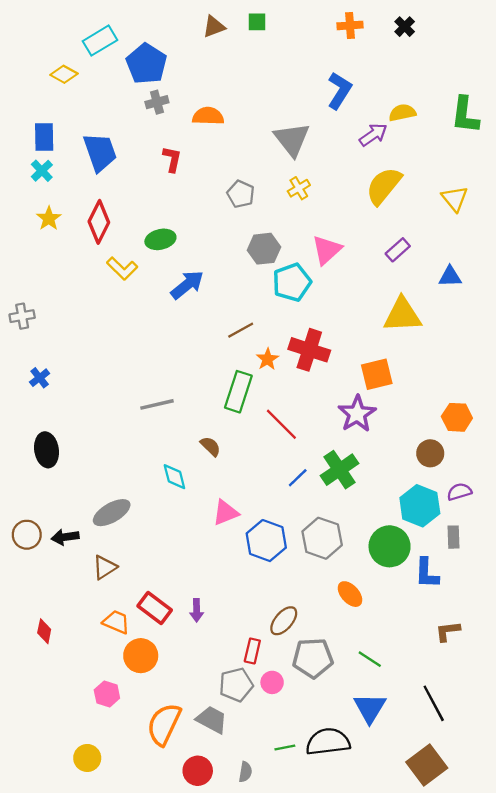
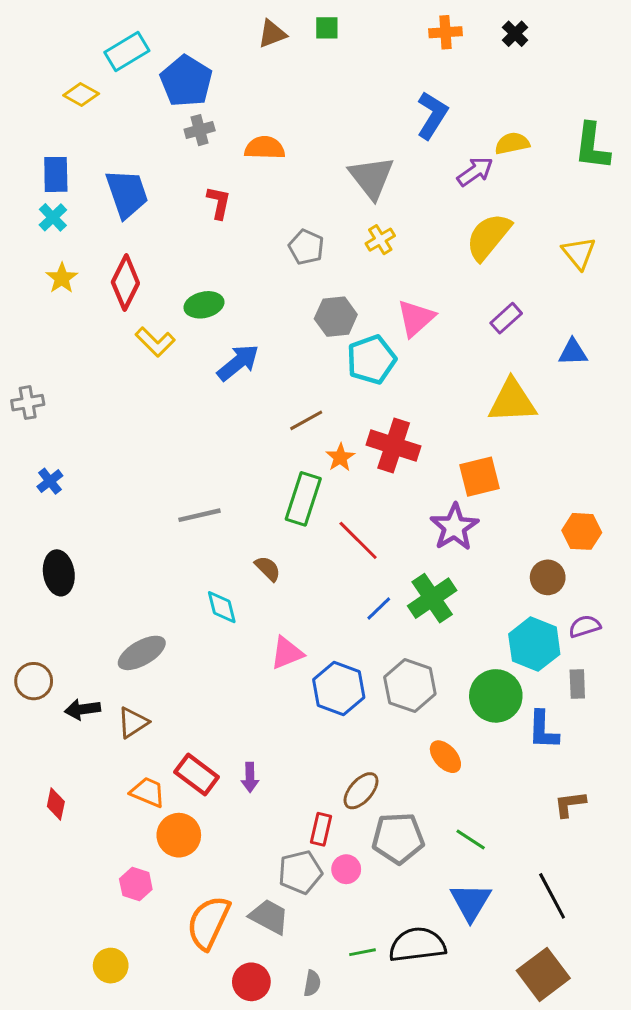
black arrow: (65, 537) -> (83, 709), moved

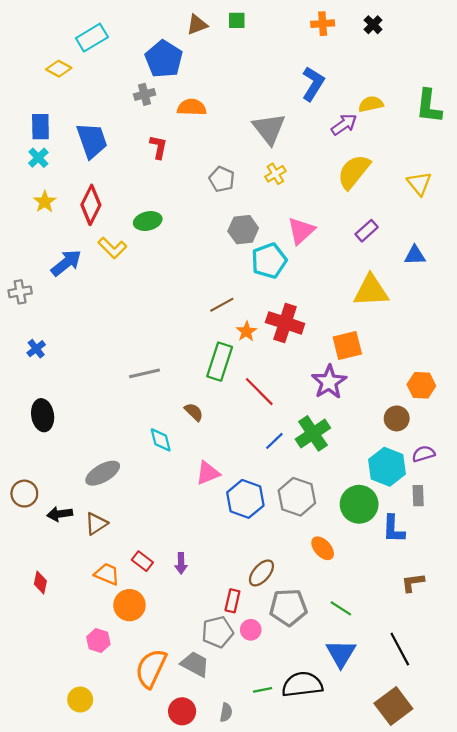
blue pentagon: (186, 81) -> (164, 59), moved
blue arrow: (238, 363) -> (66, 263), moved
red rectangle: (197, 774) -> (142, 561), size x0.7

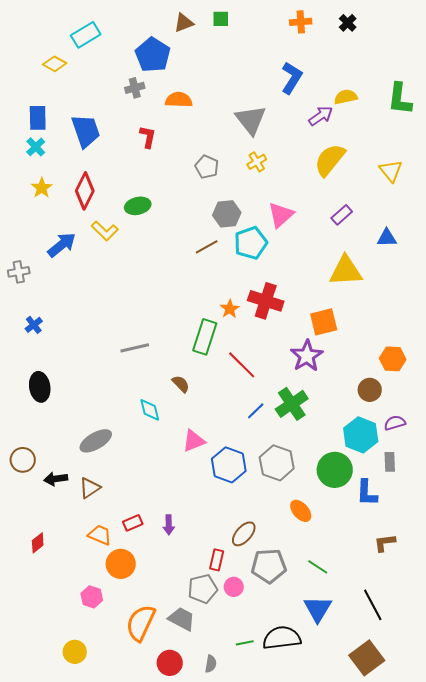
brown line: (222, 305) -> (207, 247), moved
red rectangle: (142, 561) -> (133, 523), turned -60
red diamond: (40, 583) -> (38, 543), turned 40

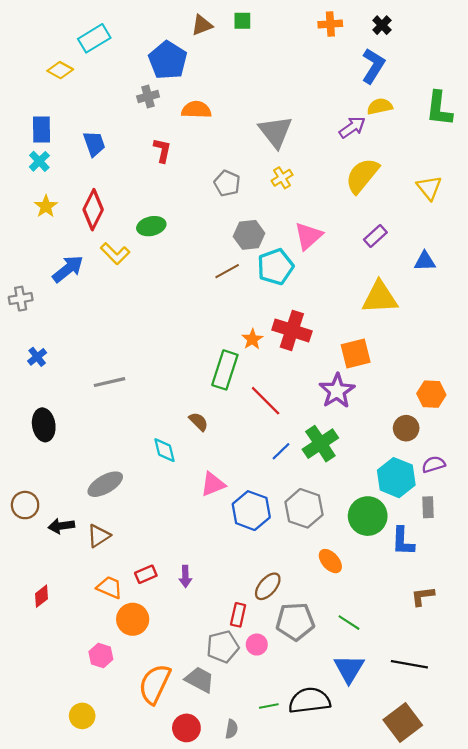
blue L-shape: (292, 78) -> (373, 66), moved
blue trapezoid: (86, 131) -> (94, 144), size x0.7
gray line: (135, 348) -> (110, 382), moved
black line: (373, 605) -> (409, 664), turned -52

